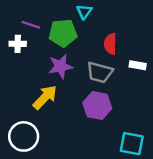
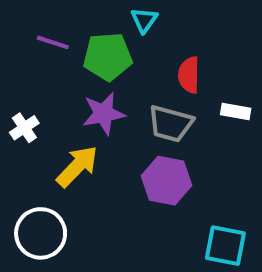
white cross: (18, 44) -> (24, 128), moved, turned -35

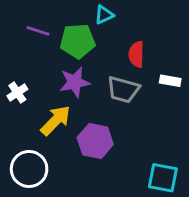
cyan triangle: (144, 20) -> (104, 15), turned 30
purple hexagon: (167, 181) -> (95, 141), moved

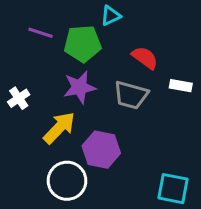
red semicircle: (136, 54) -> (145, 58), turned 125
white circle: (29, 169) -> (67, 181), moved

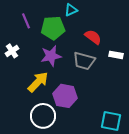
purple line: (41, 33) -> (26, 21), turned 49
white cross: (19, 98) -> (12, 51), moved

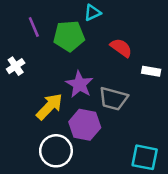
purple star: (51, 56) -> (79, 84), moved, turned -30
gray trapezoid: (84, 61) -> (113, 99), moved

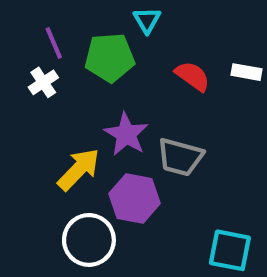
cyan triangle: (92, 13) -> (147, 20), turned -36
white cross: (16, 66) -> (43, 82), moved
white rectangle: (151, 71) -> (246, 72), moved

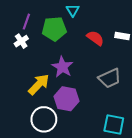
purple line: (54, 43) -> (26, 22), turned 42
gray trapezoid: (180, 157) -> (110, 78), moved, turned -40

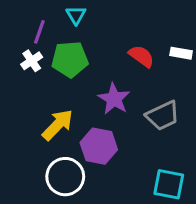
cyan triangle: (73, 10) -> (76, 15), moved
green pentagon: (54, 29) -> (70, 59), moved
purple star: (62, 67) -> (114, 99), moved

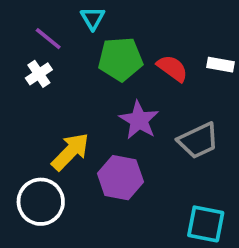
purple line: (39, 32) -> (48, 39), turned -70
green pentagon: (70, 59) -> (120, 59), moved
white circle: (65, 177) -> (41, 202), moved

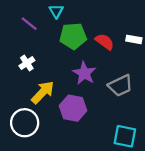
white cross: (39, 74) -> (27, 63), moved

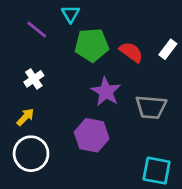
white rectangle: (134, 39) -> (168, 49), turned -63
gray trapezoid: (120, 86) -> (151, 107), turned 30
yellow arrow: (43, 92) -> (25, 117), moved, size x0.6

